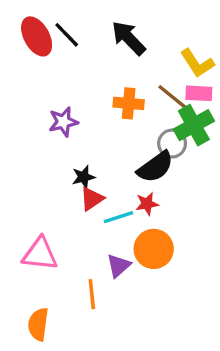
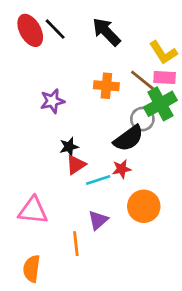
orange circle: (154, 249) -> (144, 206), moved

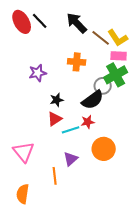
brown line: (142, 80) -> (101, 38), moved
black star: (69, 147) -> (57, 100), moved
pink triangle: (33, 210) -> (24, 152), turned 45

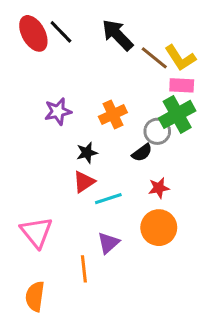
orange cross: (77, 62) -> (113, 114), moved, turned -30
black semicircle: (93, 100) -> (142, 153), size x0.6
red star: (88, 122) -> (159, 188), moved

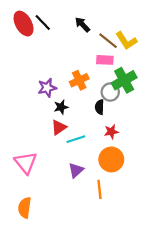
black arrow: (117, 35) -> (82, 25), size x0.7
pink rectangle: (182, 85) -> (105, 60), moved
purple star: (58, 111) -> (47, 88), moved
black semicircle: (142, 153) -> (100, 107), turned 128
orange line: (84, 269) -> (100, 189), moved

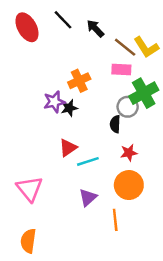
black line: (43, 22) -> (63, 20), moved
orange cross: (79, 80) -> (79, 81), moved
black star: (61, 107) -> (69, 108), moved

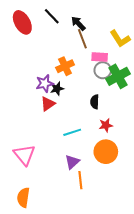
brown line: (125, 47) -> (82, 39), moved, turned 30
gray circle: (128, 107) -> (103, 70), moved
red triangle: (68, 148) -> (48, 104), moved
orange line: (115, 220) -> (80, 180), moved

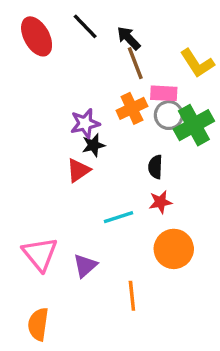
orange cross: (65, 66) -> (132, 108), moved
purple star: (45, 83) -> (85, 123), moved
red star: (106, 125) -> (160, 202), moved
purple triangle: (72, 162) -> (85, 266), moved

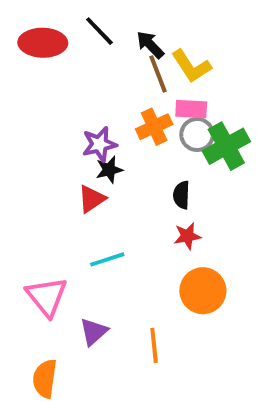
red ellipse: (37, 36) -> (43, 43), turned -60
yellow L-shape: (197, 63) -> (191, 66), moved
cyan line: (119, 217) -> (107, 259), moved
purple triangle: (85, 266) -> (94, 332), moved

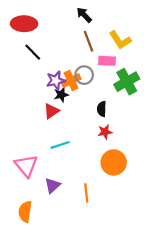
black line: (99, 31) -> (33, 52), moved
black arrow: (150, 45) -> (84, 15), moved
yellow L-shape: (191, 66) -> (120, 40), moved
orange cross: (154, 127) -> (71, 81), moved
gray circle: (197, 134) -> (84, 75), moved

